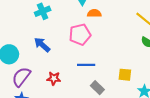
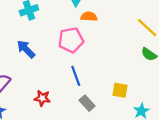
blue line: (86, 65) -> (76, 76), turned 66
red star: (54, 78) -> (42, 98), moved

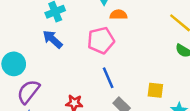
blue arrow: (26, 49) -> (53, 39), moved

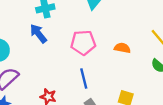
orange semicircle: (119, 15) -> (122, 48), moved

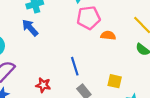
pink pentagon: (83, 43) -> (89, 18), moved

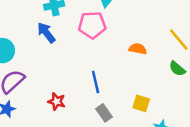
pink pentagon: (89, 18) -> (92, 25), moved

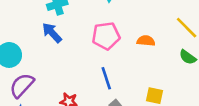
pink pentagon: (92, 25) -> (106, 36), moved

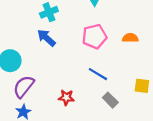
blue line: (106, 78) -> (98, 74), turned -36

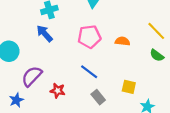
purple semicircle: (24, 87) -> (32, 76), moved

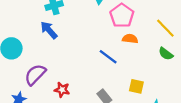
pink pentagon: (89, 37) -> (122, 16), moved, turned -30
blue line: (89, 72) -> (108, 57), moved

